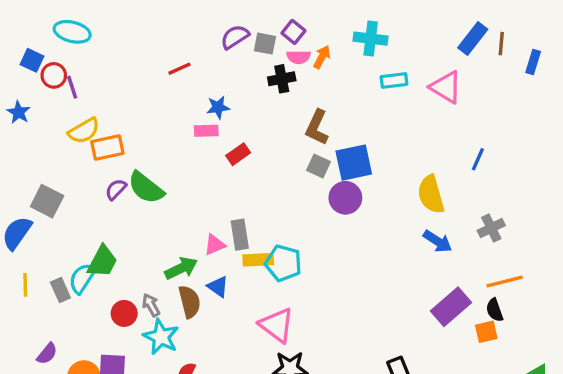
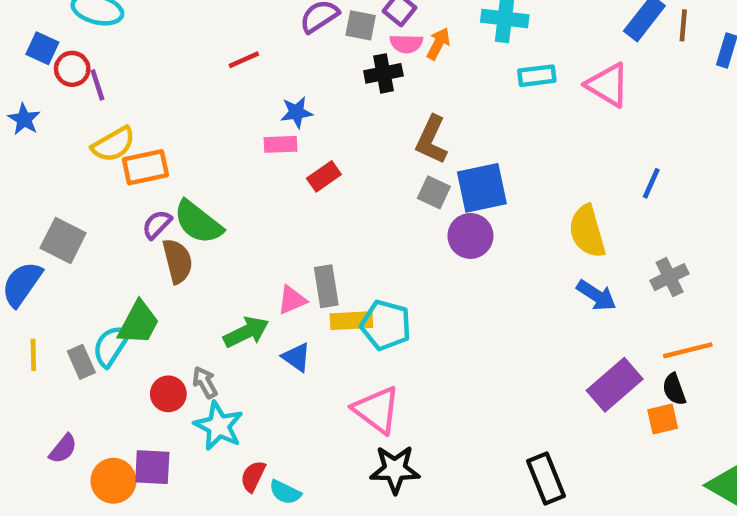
brown semicircle: (190, 302) -> (177, 261), moved

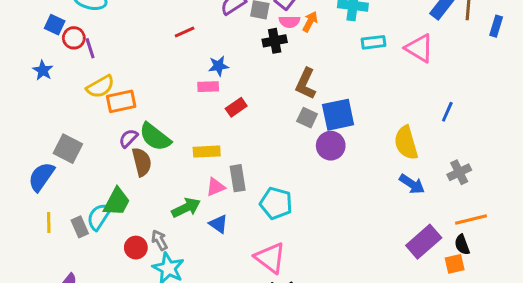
yellow rectangle: (351, 321) -> (207, 152), moved

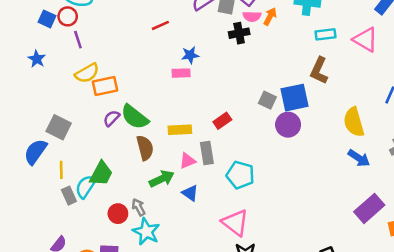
red circle: (74, 38) -> (68, 16), moved
brown L-shape: (306, 84) -> (319, 71), moved
red rectangle: (236, 107) -> (222, 121), moved
brown semicircle: (142, 162) -> (145, 148), moved
yellow line: (49, 222) -> (61, 170), moved

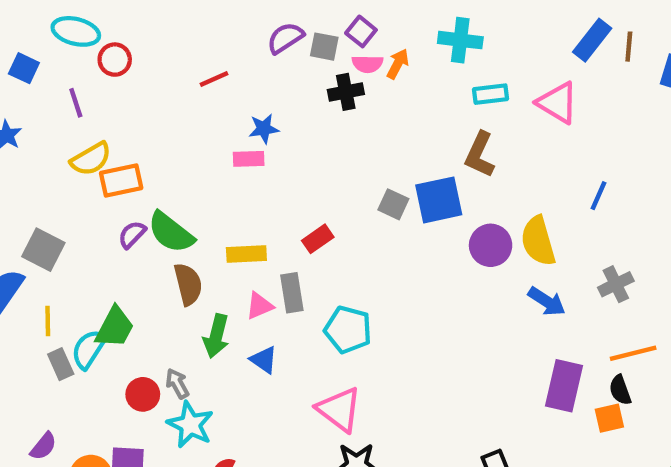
red circle: (68, 16) -> (115, 60), moved
purple circle: (288, 125) -> (491, 245), moved
green arrow: (162, 179) -> (216, 336), turned 130
purple rectangle: (369, 208) -> (564, 386), turned -36

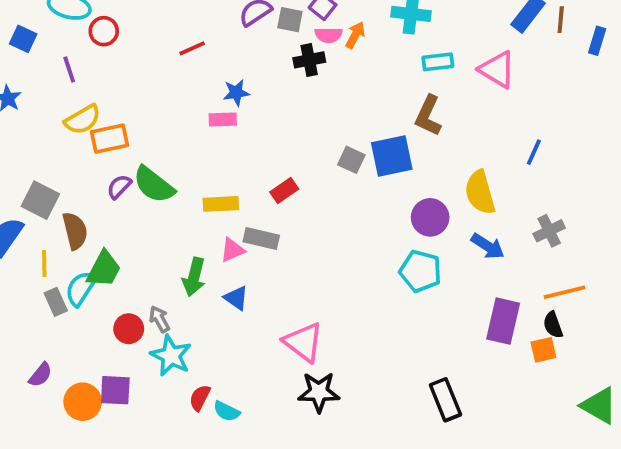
purple circle: (491, 245) -> (430, 217), moved
brown semicircle: (188, 284) -> (75, 231), moved
gray rectangle: (292, 293) -> (261, 238), turned -68
cyan pentagon: (348, 330) -> (421, 271), moved

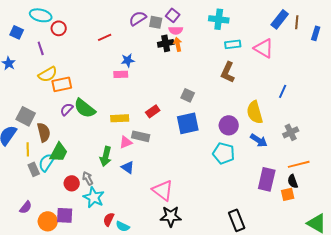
orange arrow: (355, 35) -> (178, 44), moved, turned -40
blue square: (392, 156) -> (188, 123), moved

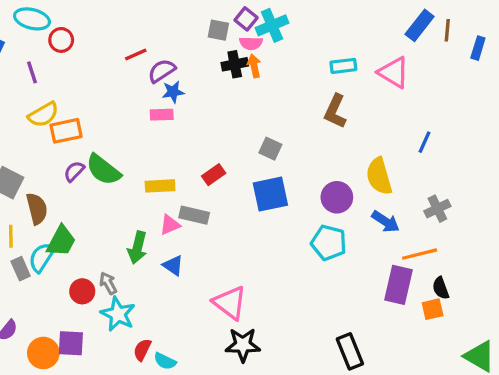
purple semicircle: (138, 18) -> (162, 71), moved
cyan cross: (219, 19) -> (272, 25), moved, turned -30
orange line: (299, 164) -> (420, 254), moved

